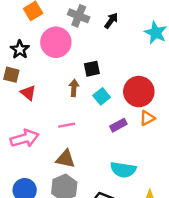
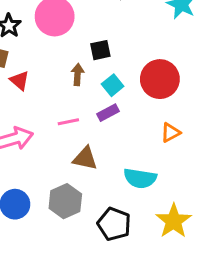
orange triangle: (147, 118) -> (171, 132), moved
purple rectangle: (118, 125) -> (108, 113), moved
brown triangle: (65, 159) -> (85, 158), moved

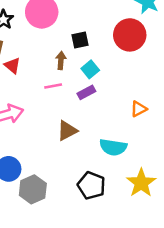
red circle: (160, 79) -> (130, 35), moved
pink line: (68, 122) -> (53, 86), moved
brown triangle: (85, 158) -> (67, 131), turned -40
gray hexagon: (65, 201) -> (33, 189), moved

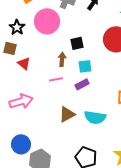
cyan square: (90, 69) -> (85, 66), turned 32
cyan semicircle: (113, 147) -> (95, 117), moved

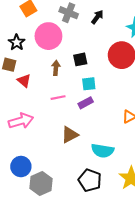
brown arrow: (62, 59) -> (56, 68), moved
cyan semicircle: (95, 117) -> (103, 151), moved

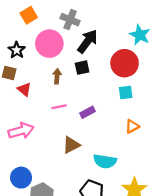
black arrow: (97, 17) -> (87, 41), moved, size x1.6
cyan square: (89, 84) -> (126, 93), moved

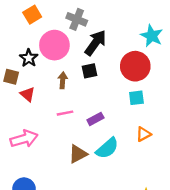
black star: (17, 50) -> (29, 58), moved
cyan semicircle: (105, 161) -> (107, 148), moved, turned -50

